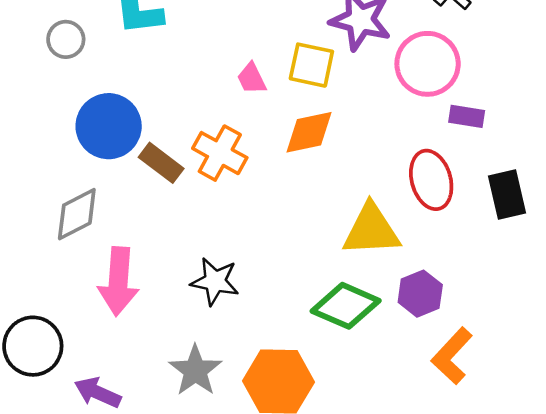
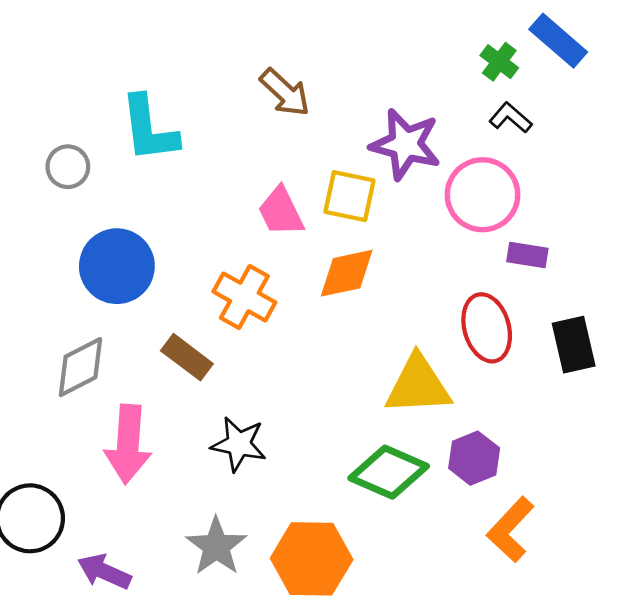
pink trapezoid: (252, 79) -> (281, 212), size x1.4
brown rectangle: (161, 163) -> (187, 357), moved

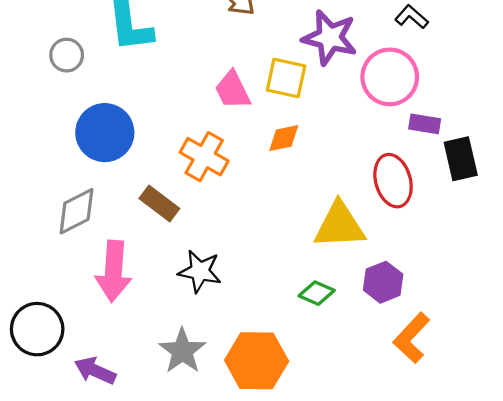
orange diamond: (347, 273) -> (284, 138), size x0.7
black rectangle: (574, 345) -> (461, 159), moved
green diamond: (389, 472) -> (317, 293), size x0.6

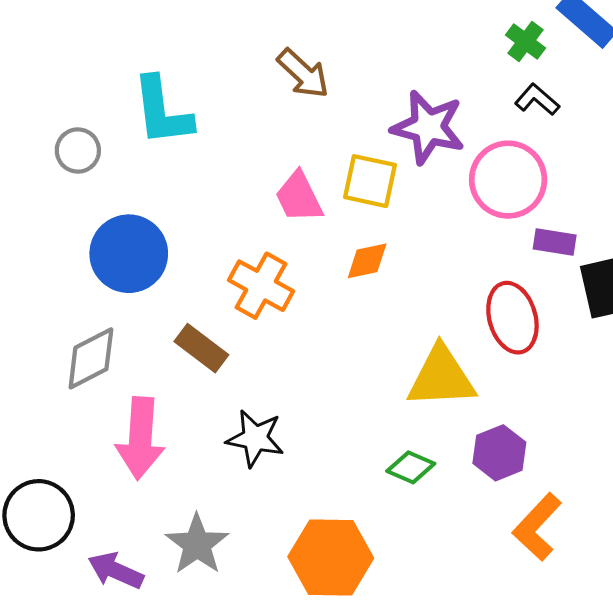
gray star: (182, 351) -> (197, 544), moved

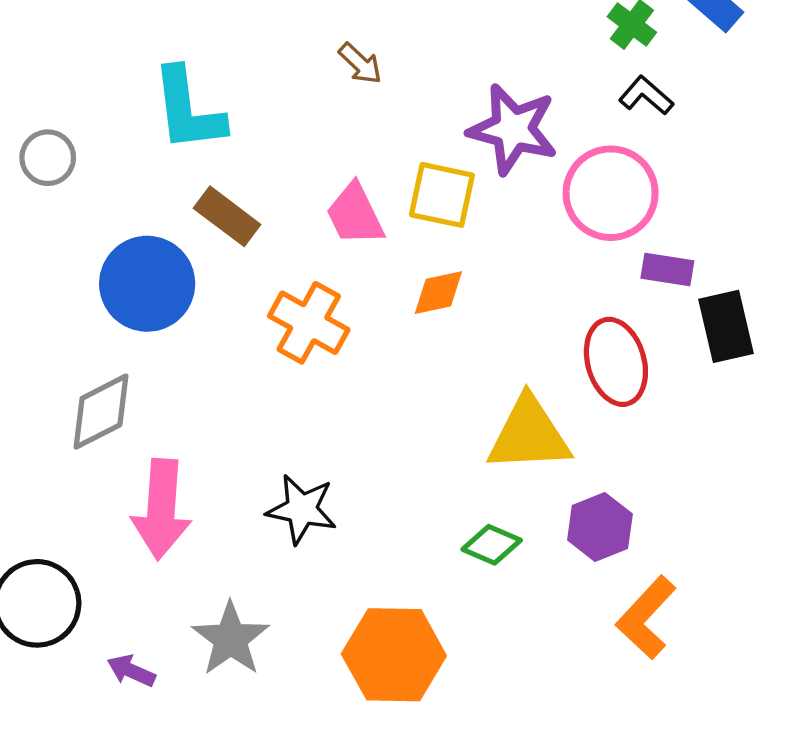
brown arrow: (303, 73) -> (360, 64), size x0.7
gray circle: (78, 150) -> (48, 158), moved
brown rectangle: (201, 348) -> (227, 216), moved
purple arrow: (116, 571) -> (131, 671), size x0.7

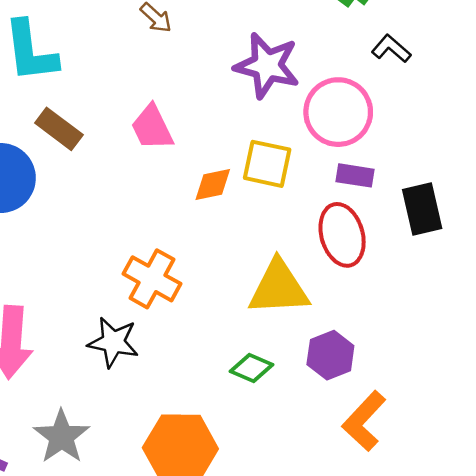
black L-shape: (646, 96) -> (391, 49), moved
yellow square: (442, 195) -> (267, 164), moved
purple rectangle: (667, 270) -> (355, 175), moved
orange cross: (309, 323) -> (152, 279), moved

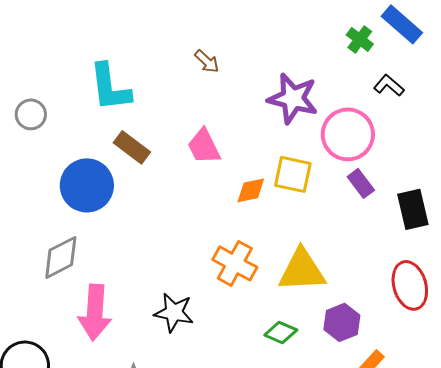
purple rectangle: (355, 175) -> (361, 183), turned 44
red ellipse: (342, 235) -> (410, 285), moved
orange cross: (152, 279) -> (235, 263), moved

